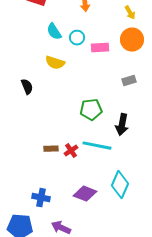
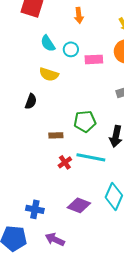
black semicircle: (27, 87) -> (31, 101), moved, turned 42
brown rectangle: (51, 149) -> (56, 135), moved

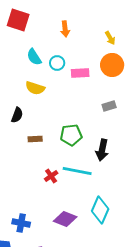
brown rectangle: (56, 135) -> (35, 139), moved

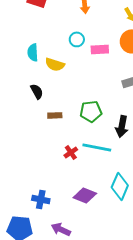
cyan semicircle: (34, 57) -> (33, 52), moved, turned 30
black semicircle: (17, 115) -> (37, 91), turned -49

